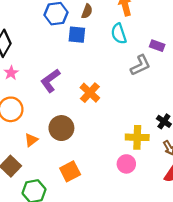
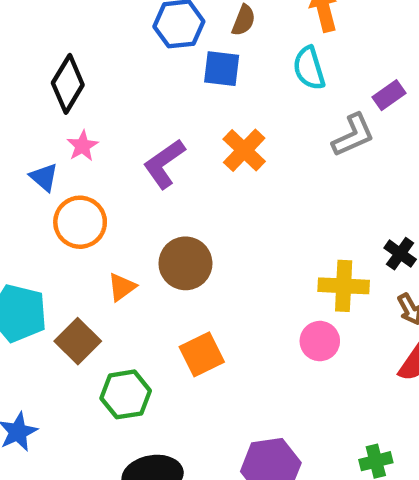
purple rectangle: (157, 46) -> (389, 95), turned -56
orange cross: (90, 93) -> (244, 150), moved

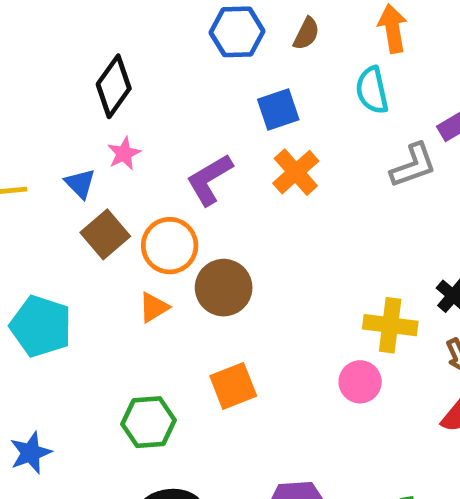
blue square: (222, 69) -> (278, 109), moved, turned -30
orange circle: (80, 222) -> (170, 246), moved
brown square: (78, 341) -> (105, 234), moved

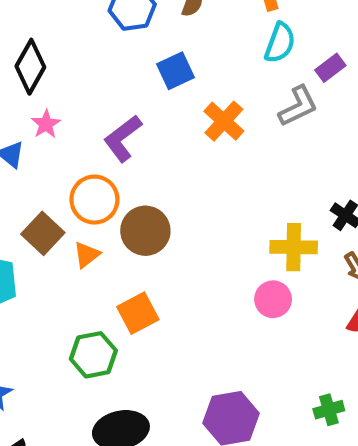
cyan semicircle: (372, 90) -> (280, 43), moved, turned -141
orange cross: (296, 172) -> (224, 121), moved
brown square: (105, 234) -> (43, 233), moved
orange square: (233, 386) -> (138, 313), moved

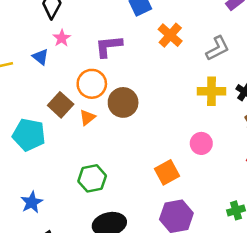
gray L-shape: (298, 106) -> (218, 48), moved
purple L-shape: (123, 138) -> (109, 46), turned 32
yellow cross: (294, 247) -> (212, 91), moved
orange square: (138, 313) -> (167, 172), moved

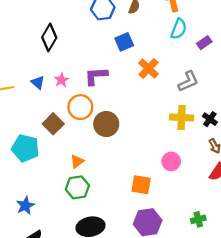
pink star: (62, 38) -> (61, 80), moved
orange triangle: (87, 117) -> (77, 161), moved
orange square: (167, 172) -> (141, 185), turned 36

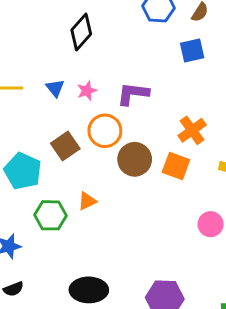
blue square: (124, 42) -> (192, 50), moved
orange cross: (148, 69) -> (192, 130), moved
orange square: (141, 185) -> (176, 166), moved
green hexagon: (77, 187) -> (50, 215), moved

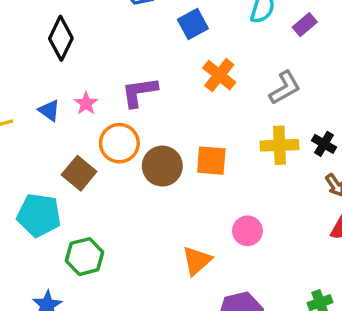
orange cross: (192, 130) -> (219, 75), moved
orange triangle: (87, 201) -> (197, 261), moved, size x1.4
pink circle: (211, 224) -> (247, 231), moved

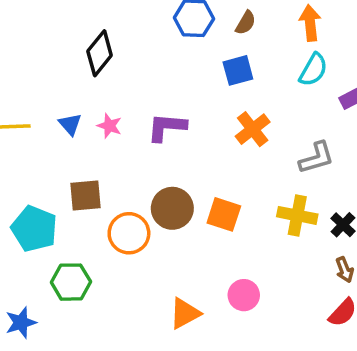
pink star: (86, 103) -> (109, 126), turned -30
orange circle: (119, 143) -> (129, 233), moved
brown square: (79, 173) -> (86, 195), turned 32

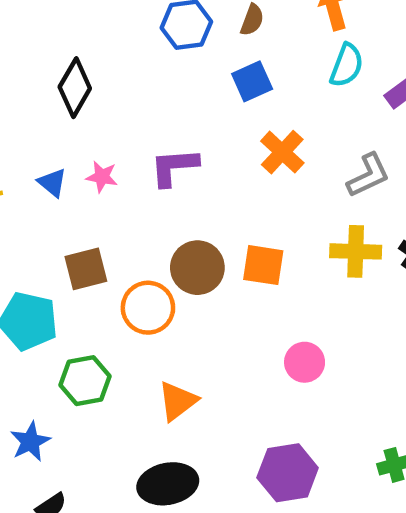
orange triangle: (185, 313) -> (178, 401), moved

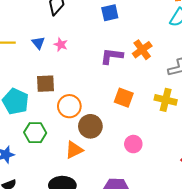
blue square: (252, 81) -> (110, 13), moved
purple L-shape: (174, 167) -> (112, 56), moved
brown circle: (197, 268) -> (90, 126), moved

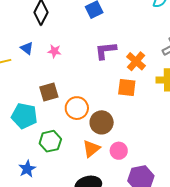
blue triangle: (38, 43) -> (27, 48), moved
orange cross: (142, 50) -> (136, 61), moved
pink circle: (133, 144) -> (119, 151), moved

